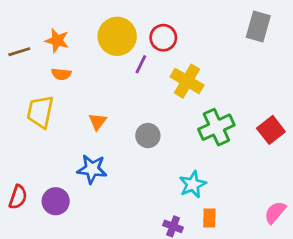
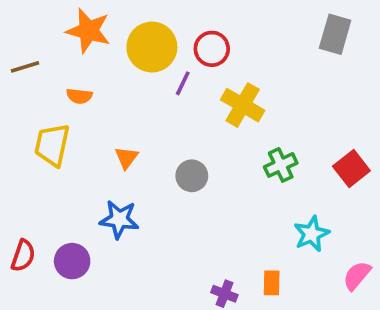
orange star: (57, 40) -> (88, 31), moved, size x1.4
green cross: (216, 127) -> (281, 165), size x0.7
cyan star: (193, 184) -> (312, 234), moved

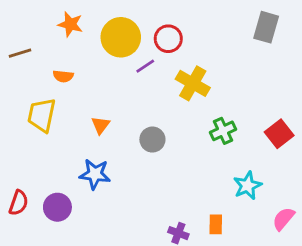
orange star: (88, 31) -> (70, 24), size x0.7
purple line: (183, 83) -> (145, 66), turned 30

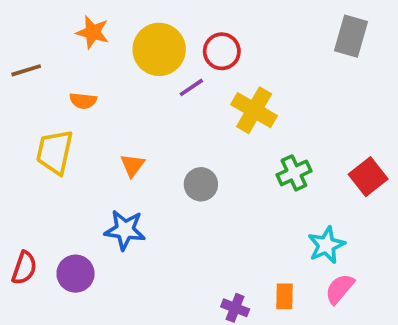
pink semicircle: (283, 219) -> (340, 289), moved

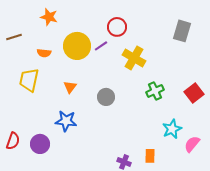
gray rectangle: (351, 36) -> (182, 31), moved
yellow circle: (159, 49) -> (77, 46), moved
pink semicircle: (340, 289) -> (192, 144), moved

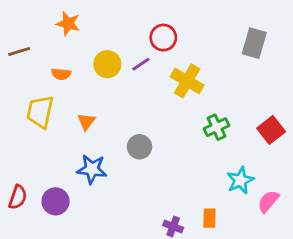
yellow circle: (77, 46) -> (107, 64), size x0.7
orange triangle: (70, 87) -> (86, 122), moved
gray circle: (106, 97) -> (140, 147), moved

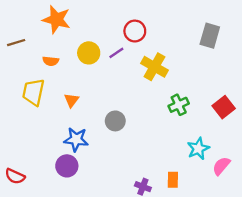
orange star: (68, 24) -> (56, 19), size x1.4
red semicircle: (18, 197) -> (15, 176), moved, turned 96
purple circle: (56, 201) -> (67, 166), moved

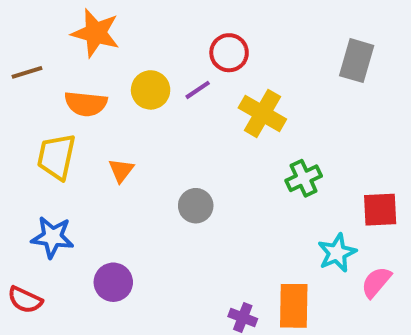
orange semicircle: (51, 61) -> (86, 104), size x1.5
red square: (224, 107) -> (380, 210), moved, turned 35
blue star: (76, 139) -> (52, 237), moved
orange rectangle: (173, 180) -> (294, 306), size x1.6

